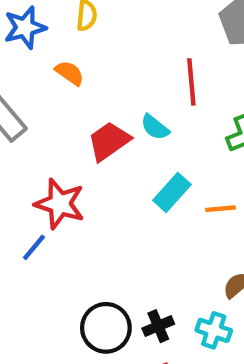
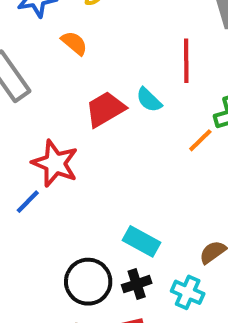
cyan rectangle: (172, 192) -> (141, 241), moved, turned 72
orange line: (221, 209) -> (200, 140), moved, turned -44

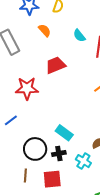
cyan semicircle: (149, 100) -> (79, 36), moved
red star: (55, 163) -> (27, 88), turned -30
blue line: (28, 202) -> (11, 120), moved

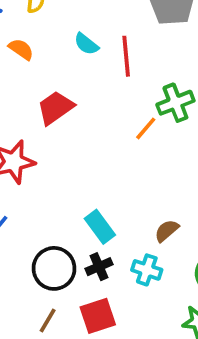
cyan rectangle: (64, 133) -> (100, 227), turned 30
brown line: (25, 175) -> (48, 320), turned 40

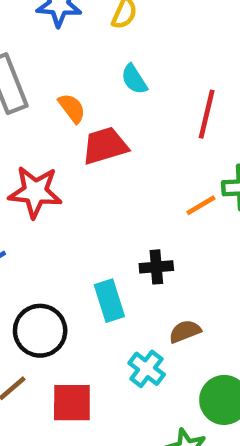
cyan semicircle: (86, 44) -> (134, 79), moved
orange semicircle: (21, 49) -> (72, 108), moved
black cross: (99, 267) -> (156, 267), moved

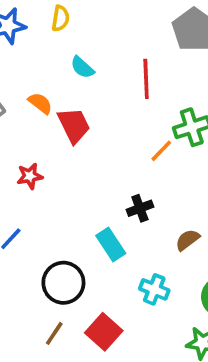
red trapezoid: (105, 146) -> (74, 125), turned 96
red star: (35, 192) -> (30, 176), size x0.6
brown semicircle: (185, 331) -> (187, 240), moved
red square: (72, 403) -> (104, 332), turned -33

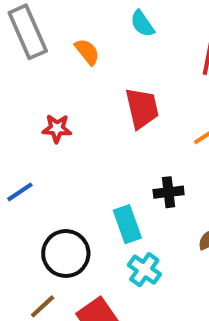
red trapezoid: (74, 125) -> (142, 108), moved
cyan cross: (154, 289) -> (144, 270), moved

